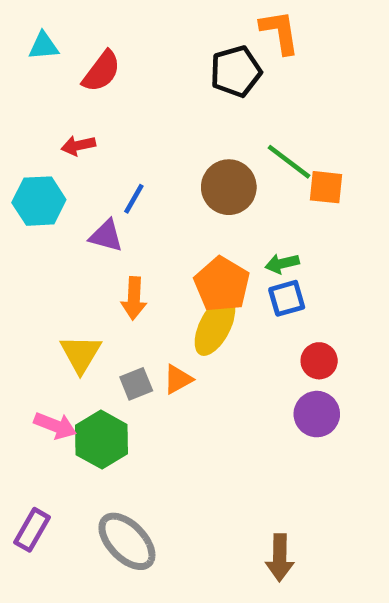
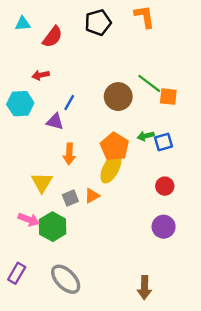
black pentagon: (236, 71) -> (98, 23), moved
blue square: (287, 298) -> (164, 142), moved
purple circle: (317, 414) -> (164, 227), moved

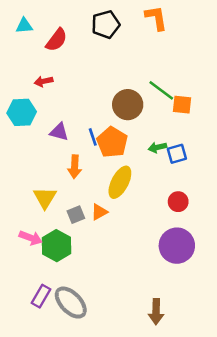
blue line: (69, 103) -> (93, 137), moved, turned -49
orange pentagon: (115, 147) -> (112, 142), moved
purple circle: (164, 227) -> (177, 246), size x1.4
purple rectangle: (17, 273) -> (41, 296), moved

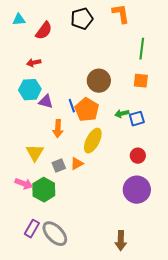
green line: (161, 90) -> (142, 49), moved, turned 60
cyan hexagon: (22, 112) -> (30, 90), moved

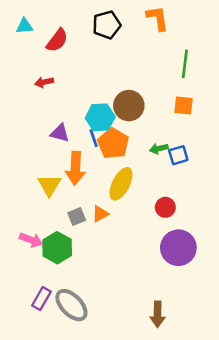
cyan hexagon: (30, 90) -> (100, 117), moved
orange arrow: (58, 129) -> (75, 168), size x1.4
yellow triangle: (35, 153) -> (49, 185), moved
red circle: (138, 156) -> (165, 207), moved

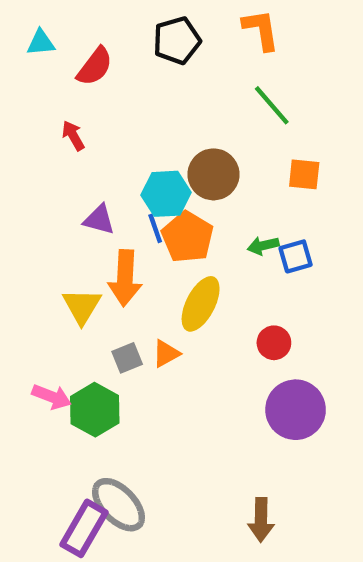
green line: (185, 64) -> (272, 105), moved, turned -48
red arrow: (44, 82) -> (73, 136), turned 72
purple rectangle: (41, 299) -> (84, 528), moved, size x1.4

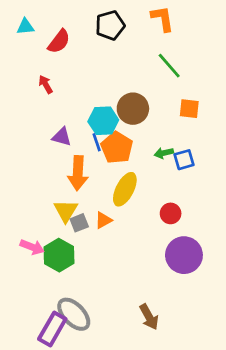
yellow triangle: (82, 306) -> (66, 211), moved
brown arrow: (261, 520) -> (149, 317), moved, turned -30

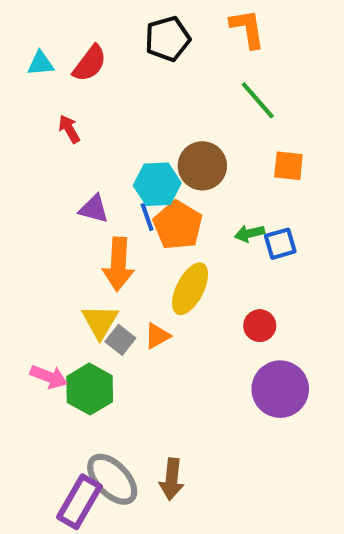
cyan triangle: (25, 27) -> (41, 63), moved
gray square: (79, 223) -> (120, 340), turned -30
brown arrow: (149, 317) -> (172, 479), moved, turned 35

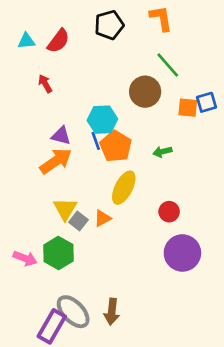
brown circle: (202, 166) -> (145, 92), moved
blue square: (280, 244) -> (206, 102), moved
orange arrow: (118, 264) -> (56, 161), moved, turned -128
pink arrow: (49, 377) -> (25, 258), moved

